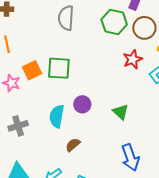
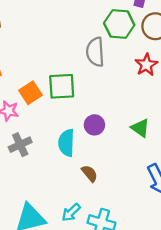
gray semicircle: (66, 18) -> (95, 52), moved
gray cross: (18, 126) -> (20, 145), moved
brown semicircle: (73, 145) -> (90, 173), turned 98

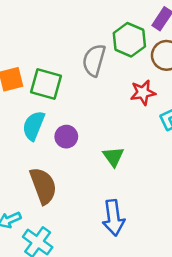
cyan semicircle: (66, 143) -> (34, 126), moved
brown semicircle: (90, 173) -> (43, 186), size x1.8

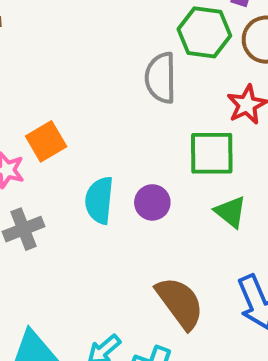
green square: (46, 84) -> (212, 153), moved
brown semicircle: (43, 186) -> (180, 303), moved

